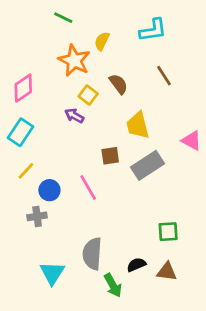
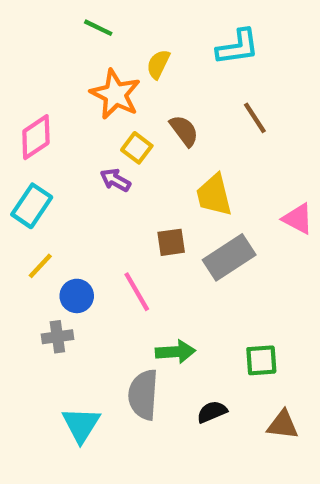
brown triangle: (167, 272) -> (283, 425), moved
green arrow: (113, 285) -> (175, 352), moved, turned -65

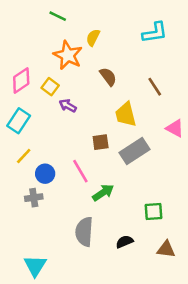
cyan L-shape: (238, 47) -> (155, 33), moved
brown line: (255, 118) -> (155, 87), moved
yellow square: (137, 148) -> (50, 87), moved
green arrow: (175, 352) -> (103, 193), moved, turned -30
cyan triangle: (81, 425) -> (35, 266), moved

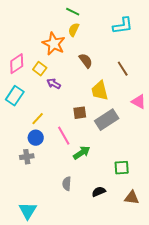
green line: (58, 16) -> (73, 12), moved
yellow line: (24, 156) -> (38, 119), moved
gray semicircle: (84, 232) -> (67, 184), size x0.6

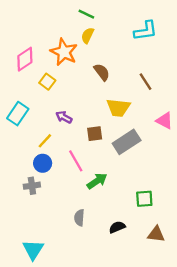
pink diamond: (17, 64) -> (25, 59), moved
purple arrow: (54, 84) -> (64, 117), moved
yellow trapezoid: (100, 91) -> (118, 108), turned -70

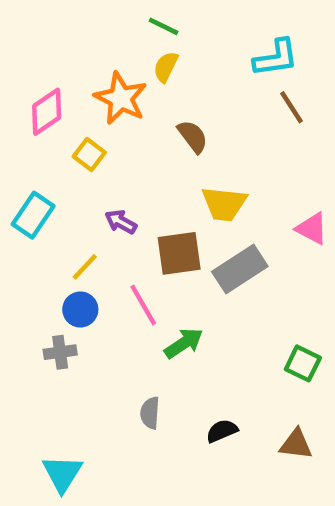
brown line: (146, 82) -> (292, 107), moved
brown square: (95, 134) -> (179, 253), size x1.5
green square: (144, 199) -> (303, 363), moved, turned 30

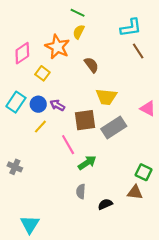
blue circle: (80, 309) -> (38, 104), moved
gray cross: (60, 352) -> (15, 167), moved, turned 32
gray semicircle: (150, 413) -> (81, 191), moved
brown triangle: (296, 444) -> (135, 192), moved

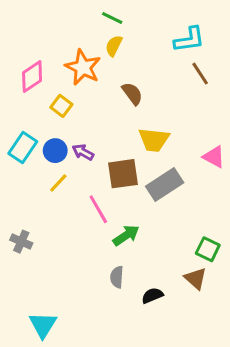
brown triangle: (135, 192) -> (195, 279), turned 35

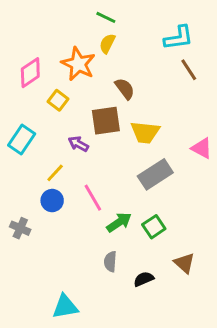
blue circle: (55, 151) -> (52, 201), moved
brown square: (123, 174) -> (106, 121), moved
green square: (208, 249) -> (154, 227), moved, turned 30
cyan triangle: (43, 325) -> (65, 307), moved, turned 48

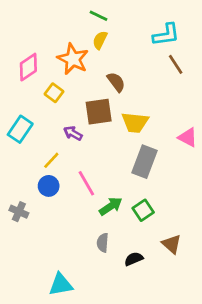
gray rectangle: (155, 174) -> (144, 162), turned -36

